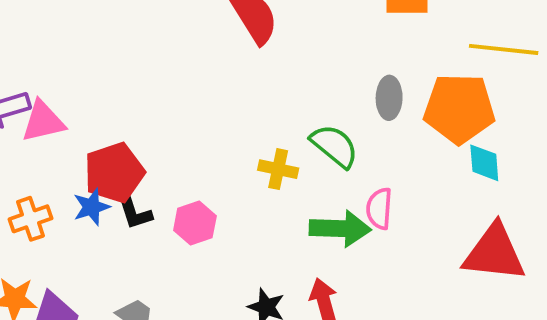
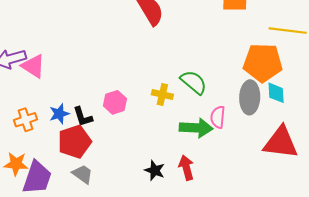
gray ellipse: (389, 98) -> (250, 97), moved, size x1.4
pink triangle: (43, 121) -> (33, 66), turned 45
red pentagon: (114, 173) -> (74, 142), moved
pink hexagon: (195, 223) -> (115, 102), moved

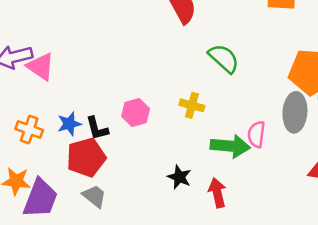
green semicircle: (194, 82) -> (224, 58), moved
orange cross: (26, 120) -> (29, 130), turned 35
black star: (155, 170) -> (179, 177), moved

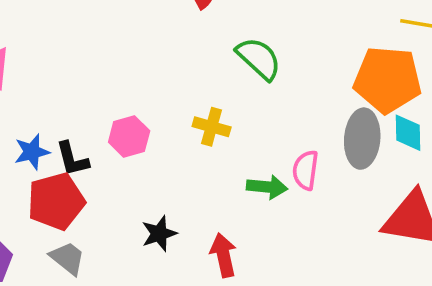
green arrow: (230, 146) -> (267, 187), size x0.7
black star: (179, 177) -> (159, 234), moved, turned 30
red arrow: (217, 193) -> (223, 255), moved

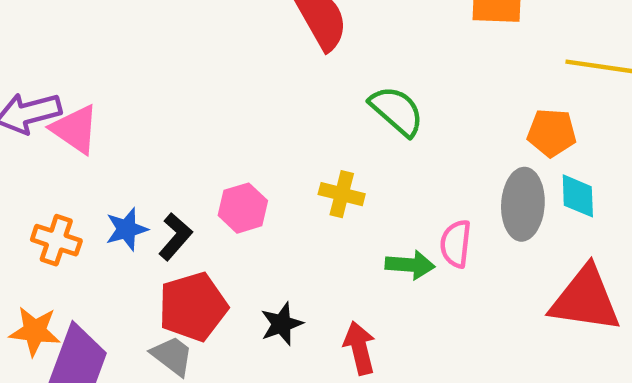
orange pentagon: (387, 80) -> (552, 133), size x0.6
black L-shape: (72, 159) -> (175, 237), turned -123
red pentagon: (56, 201) -> (193, 307), moved

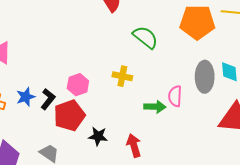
orange pentagon: (552, 133) -> (197, 22), moved, size x1.6
red pentagon: (193, 307) -> (69, 115), moved
black star: (282, 324) -> (98, 136), turned 30

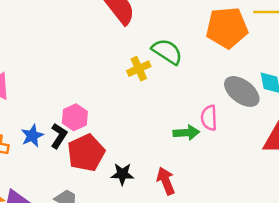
yellow cross: (122, 76) -> (139, 69), moved, turned -30
gray ellipse: (205, 77) -> (242, 91), turned -48
pink hexagon: (78, 85) -> (75, 117), moved

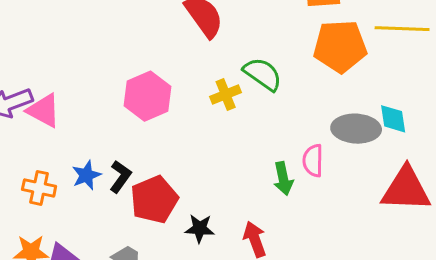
gray ellipse: (242, 91) -> (356, 129), turned -36
pink hexagon: (75, 117) -> (148, 96), moved, size x1.4
green arrow: (186, 133) -> (283, 179), turned 80

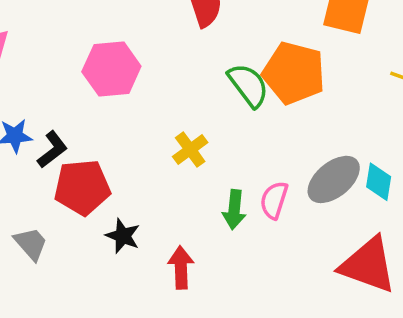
orange pentagon: (340, 46) -> (294, 73), moved
yellow cross: (226, 95) -> (190, 150), moved, turned -32
gray ellipse: (356, 129) -> (334, 179), turned -60

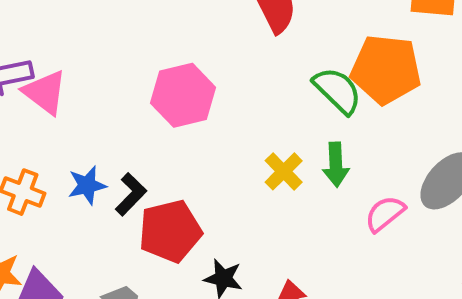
pink semicircle: (274, 200) -> (385, 214), turned 42
green arrow: (234, 210) -> (336, 165), moved

